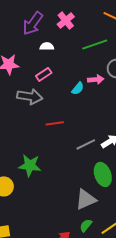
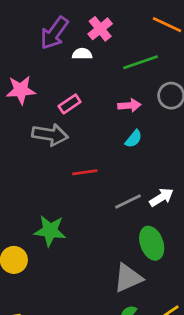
white semicircle: (47, 46) -> (82, 54), moved
pink arrow: (96, 79) -> (129, 105), moved
cyan semicircle: (78, 88) -> (134, 139), moved

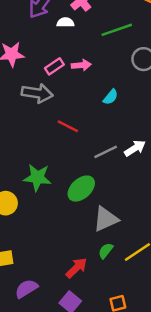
pink arrow: (129, 105) -> (81, 65), moved
red line: (85, 172) -> (68, 126), turned 35
green ellipse: (152, 243) -> (81, 189), moved, turned 68

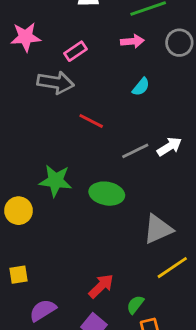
pink arrow: (81, 65) -> (132, 41), moved
green ellipse: (81, 189) -> (107, 194), turned 52
gray triangle: (106, 219) -> (158, 229), moved
green semicircle: (106, 251) -> (135, 305), moved

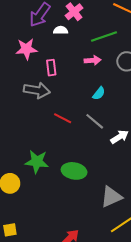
pink star: (26, 37) -> (26, 49), moved
pink rectangle: (75, 51) -> (51, 68), turned -63
gray line: (135, 151) -> (95, 121), moved, turned 66

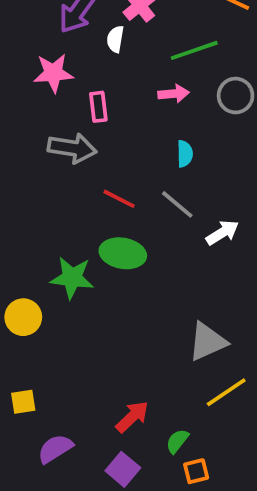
white semicircle: (61, 30) -> (115, 39), turned -80
cyan semicircle: (99, 93) -> (185, 154), turned -40
green ellipse: (74, 171) -> (123, 253), moved

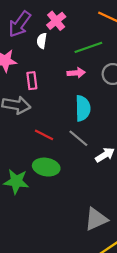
cyan semicircle: (185, 154) -> (83, 108), size x1.6

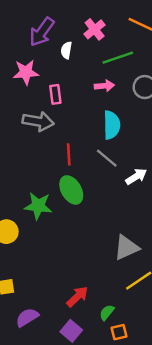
pink cross: (56, 21) -> (95, 29), moved
red line: (44, 135) -> (69, 154), turned 60
green ellipse: (46, 167) -> (71, 190), turned 50

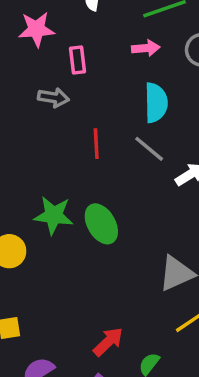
gray arrow: (38, 121) -> (54, 98), size x0.7
green ellipse: (71, 190) -> (101, 224), moved

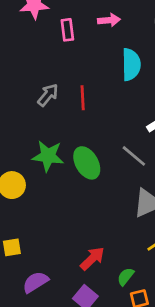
pink arrow: (146, 48) -> (109, 20), moved
gray arrow: (54, 98) -> (48, 95), moved, turned -60
gray line: (149, 149) -> (134, 156), moved

